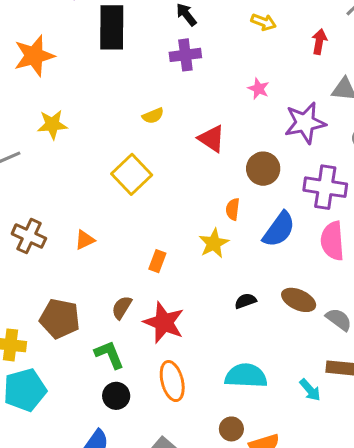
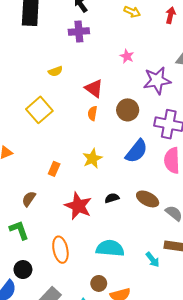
red arrow: (319, 42) -> (171, 15), moved
orange semicircle: (233, 209) -> (92, 113), moved
red star: (164, 323) -> (78, 206), moved
black circle: (116, 396) -> (23, 270), moved

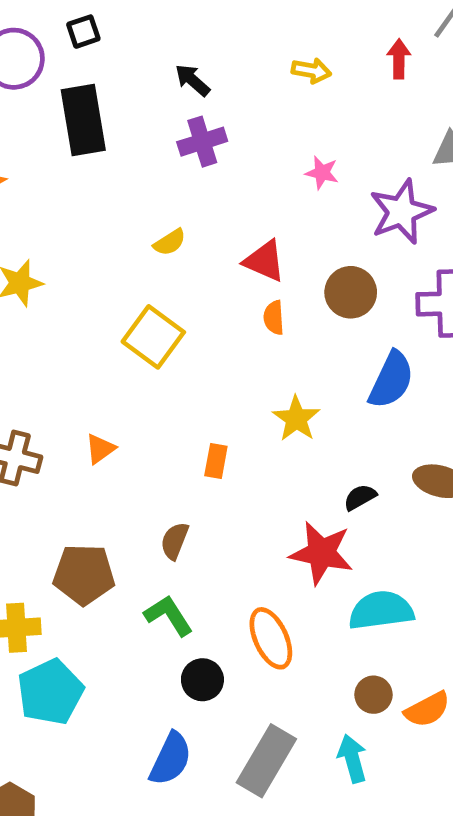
red star: (78, 206) -> (321, 553), moved
black circle: (23, 270) -> (202, 680), moved

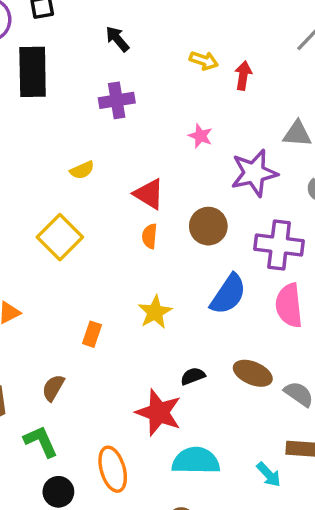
red arrow: (399, 59) -> (243, 76), moved
black arrow: (192, 80) -> (117, 39), moved

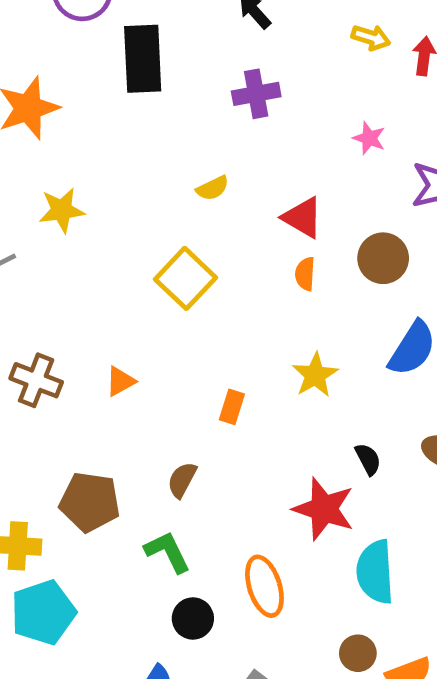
black semicircle: (193, 376) -> (368, 459), turned 85
cyan semicircle: (196, 461) -> (375, 572), turned -93

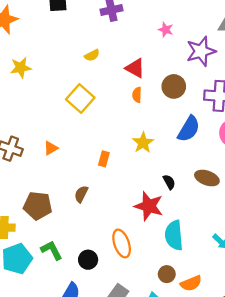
green L-shape: (167, 552) -> (52, 250), moved

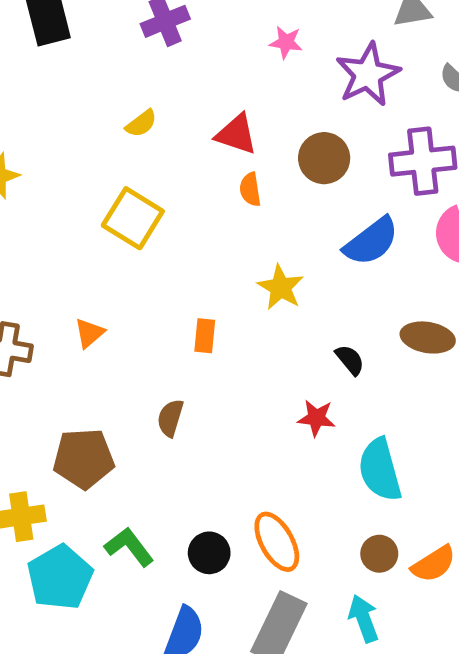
blue semicircle: (189, 129) -> (371, 241), turned 32
red star: (149, 206) -> (316, 418), size x0.6
orange ellipse: (122, 243) -> (277, 542), moved

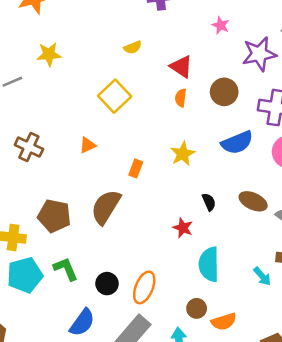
orange triangle: (89, 333) -> (88, 145), moved
brown semicircle: (170, 418) -> (106, 207), size x1.8
orange ellipse: (277, 542) -> (144, 287), turned 36

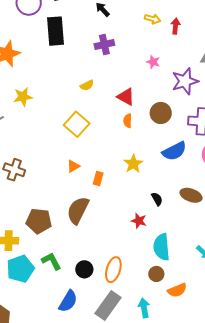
orange triangle: (88, 145) -> (73, 166), moved
brown circle: (197, 308) -> (156, 274), moved

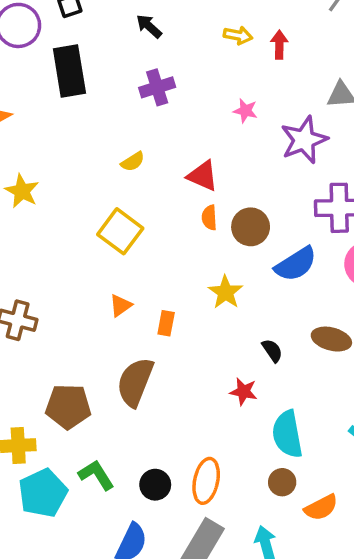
yellow star: (23, 97) -> (22, 191), turned -30
brown circle: (161, 113) -> (251, 227), moved

